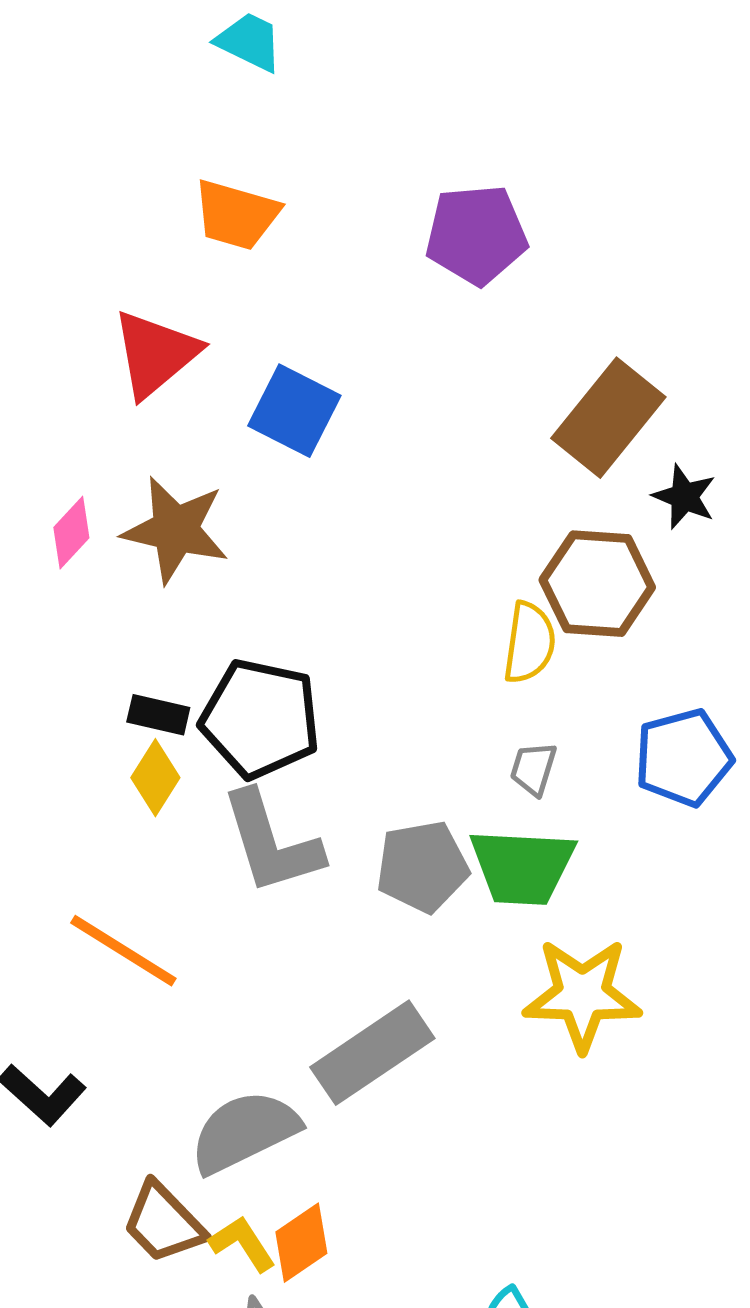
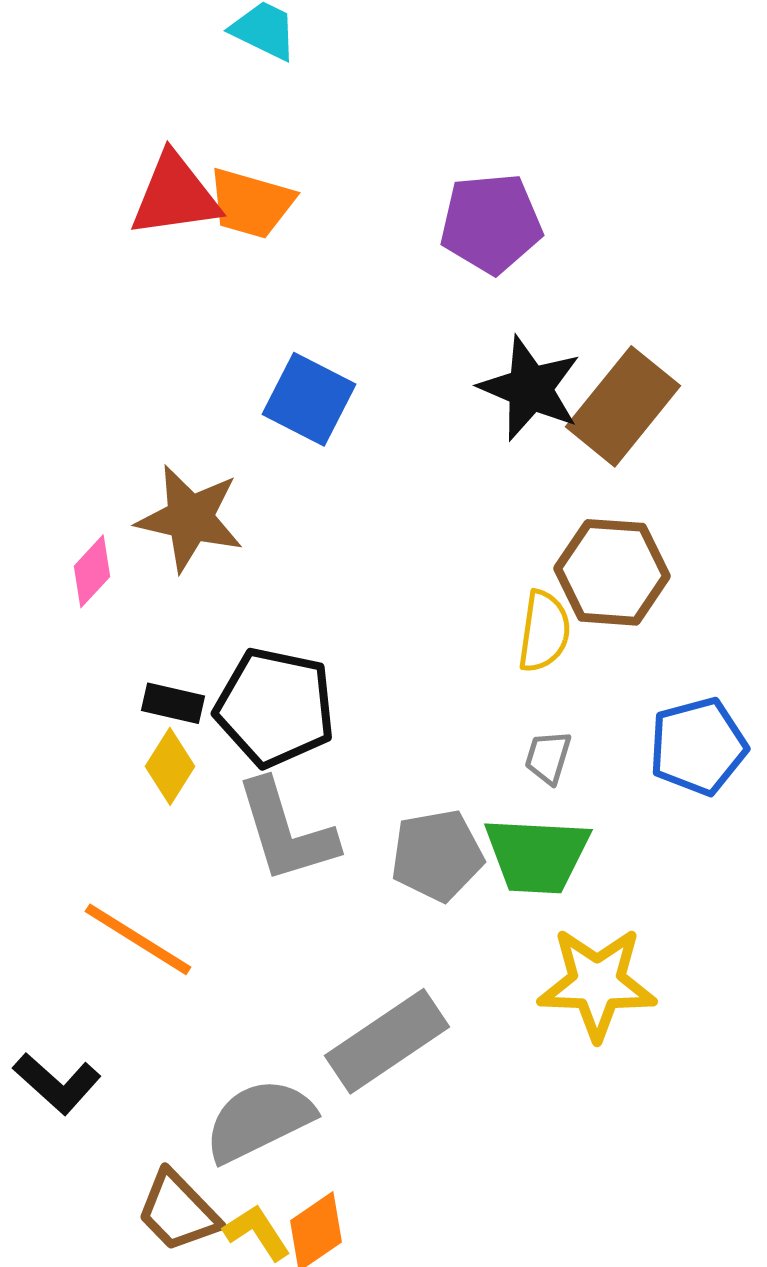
red triangle: (155, 354) -> (175, 195), moved, turned 32
black star: (684, 497) -> (530, 388), moved, size x1.6
pink diamond: (71, 533) -> (92, 571), moved

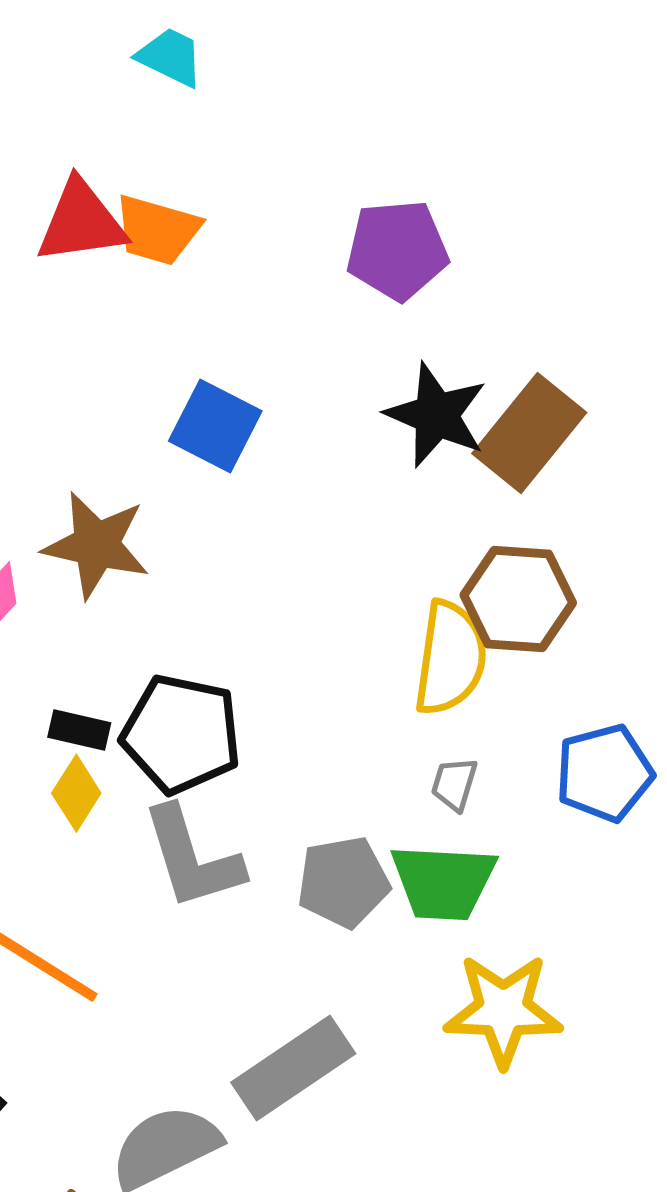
yellow semicircle: (544, 631) -> (450, 658), size x1.4

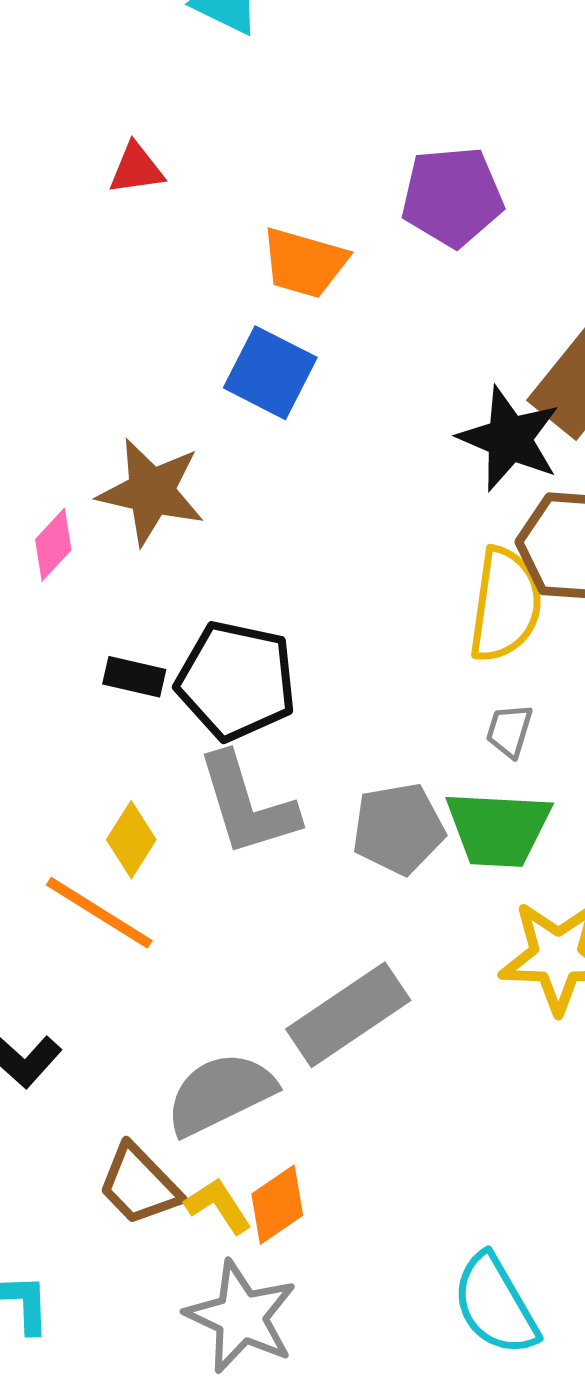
red triangle: (81, 222) -> (136, 169), size x0.6
orange trapezoid: (157, 230) -> (304, 263), moved
black star: (436, 415) -> (509, 439), moved
yellow diamond: (76, 793) -> (131, 840), moved

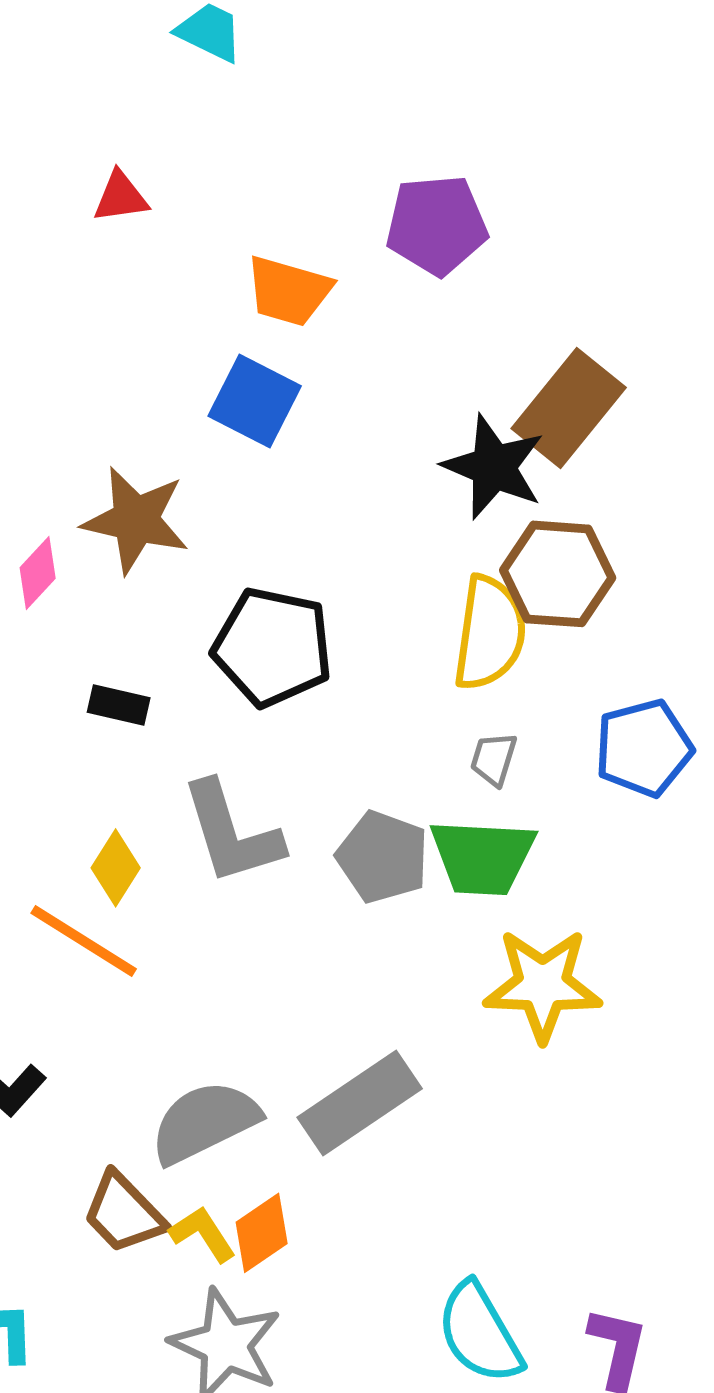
black pentagon: (236, 681) -> (273, 647), moved
gray pentagon: (398, 829) -> (383, 857), turned 30
gray rectangle: (348, 1015) -> (360, 1103), moved

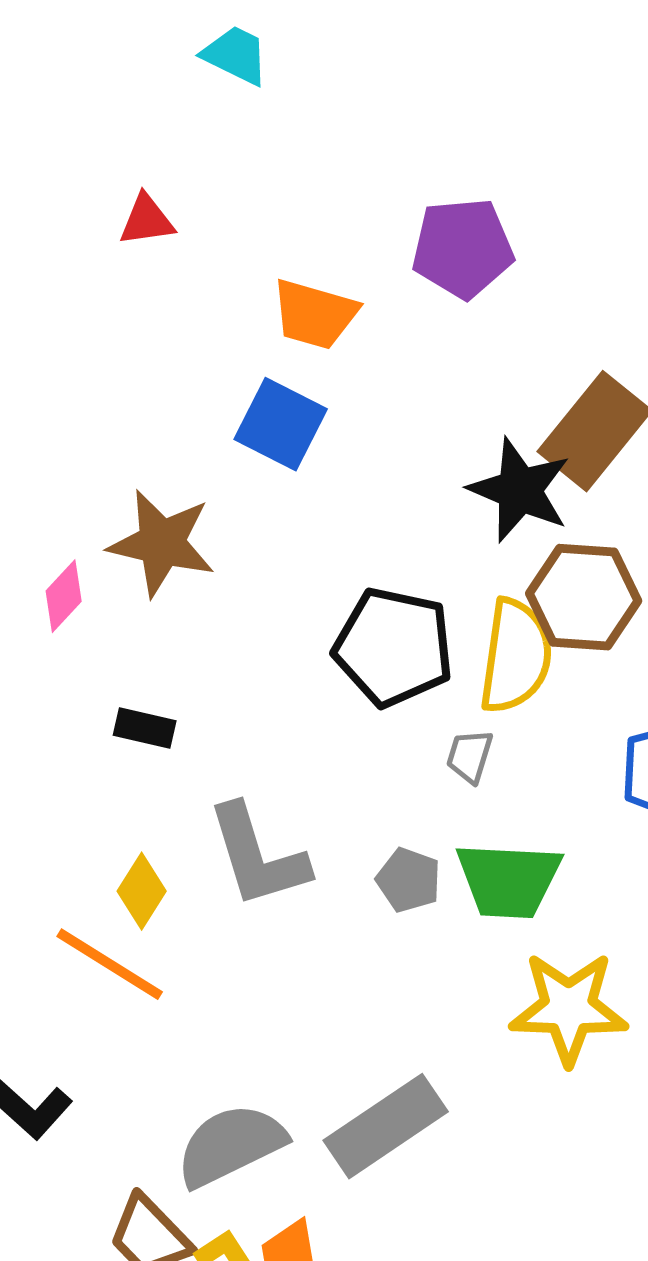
black pentagon: (273, 647) -> (394, 647), moved
gray trapezoid: (494, 759) -> (470, 756), moved
gray pentagon: (383, 857) -> (409, 880), size x0.7

